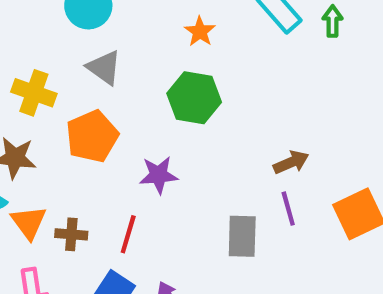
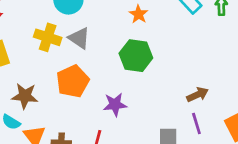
yellow cross: (34, 93) -> (48, 37), moved

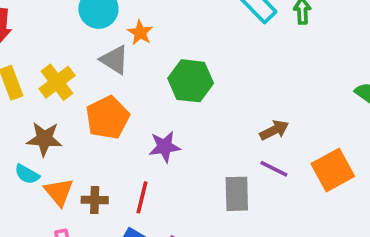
orange star: (139, 14) -> (140, 33), moved
yellow cross: (48, 37) -> (57, 82), moved, turned 36
purple line: (196, 123) -> (274, 169), turned -45

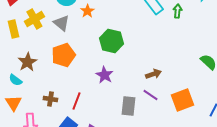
gray triangle: (114, 60) -> (61, 23), moved
yellow cross: (57, 82) -> (34, 19), moved
brown star: (44, 139) -> (27, 62), turned 30
purple star: (165, 147) -> (104, 75), moved, turned 30
orange triangle: (59, 192) -> (13, 103), moved

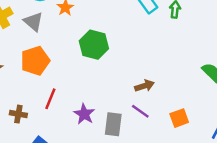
purple star: (104, 75) -> (84, 114), moved
orange square: (182, 100) -> (179, 118), size x0.7
red line: (76, 101) -> (50, 99), moved

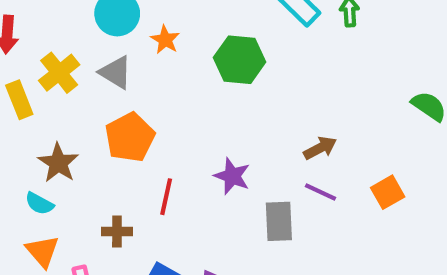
green hexagon: (94, 45) -> (240, 60), moved
purple star: (84, 114) -> (232, 176), moved

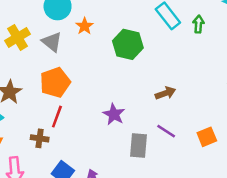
brown arrow: (320, 148) -> (165, 93), moved
red line: (166, 197) -> (57, 117), moved

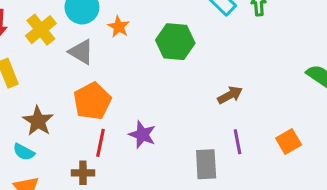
yellow cross: (18, 37) -> (41, 30), moved
purple star: (114, 114) -> (142, 135), moved
purple line: (166, 131) -> (238, 142), turned 54

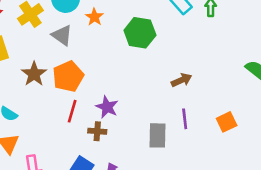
brown star: (38, 121) -> (34, 74), moved
brown cross: (83, 173) -> (97, 131), moved

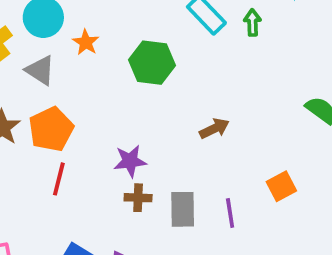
purple star: (107, 107) -> (130, 161), moved, turned -30
purple line: (185, 119) -> (230, 213), moved
brown cross: (97, 131) -> (138, 198), moved

